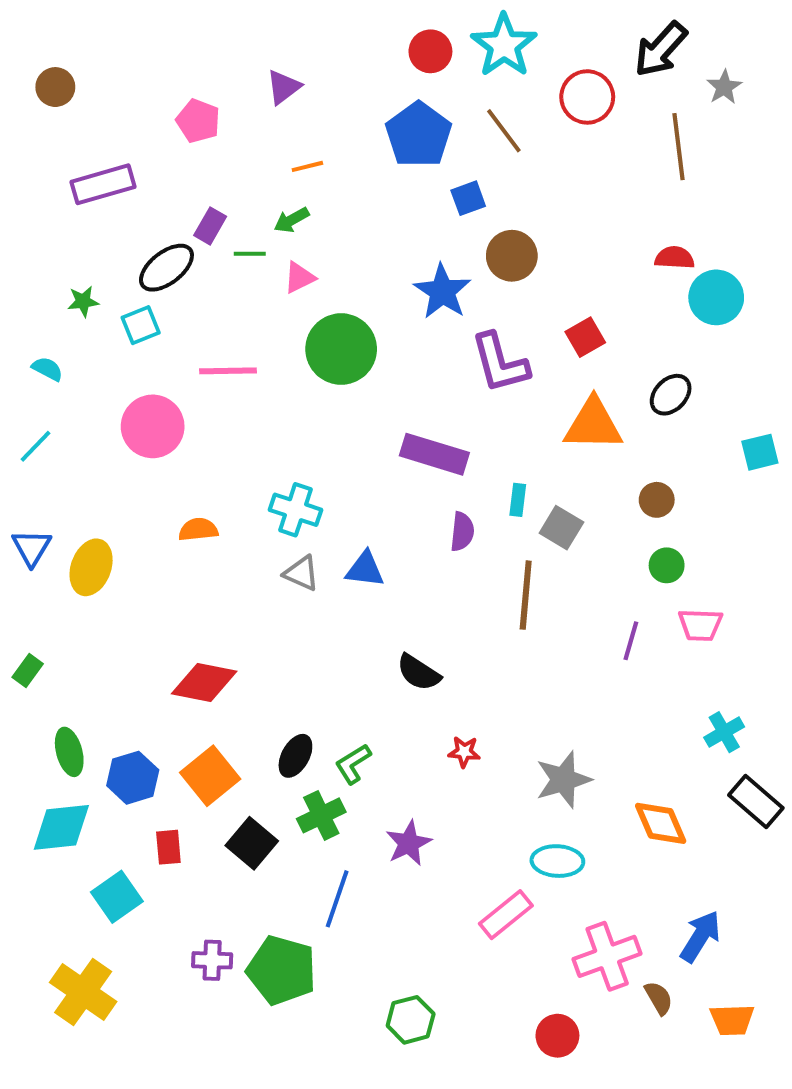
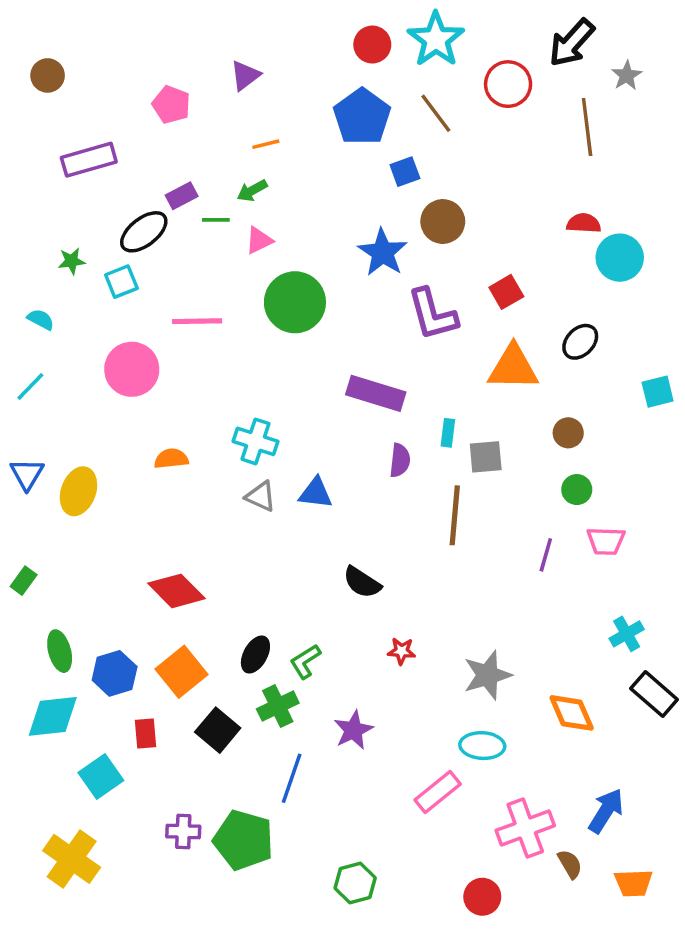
purple rectangle: (210, 226) -> (182, 196), turned 32
gray square: (561, 528) -> (486, 457), turned -36
red diamond: (204, 682) -> (176, 591), turned 34

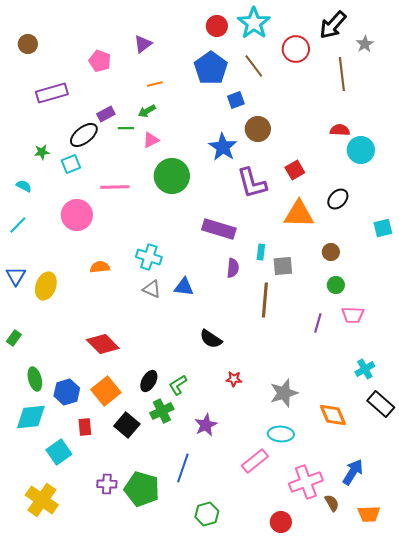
blue line: (292, 778) -> (183, 468), moved

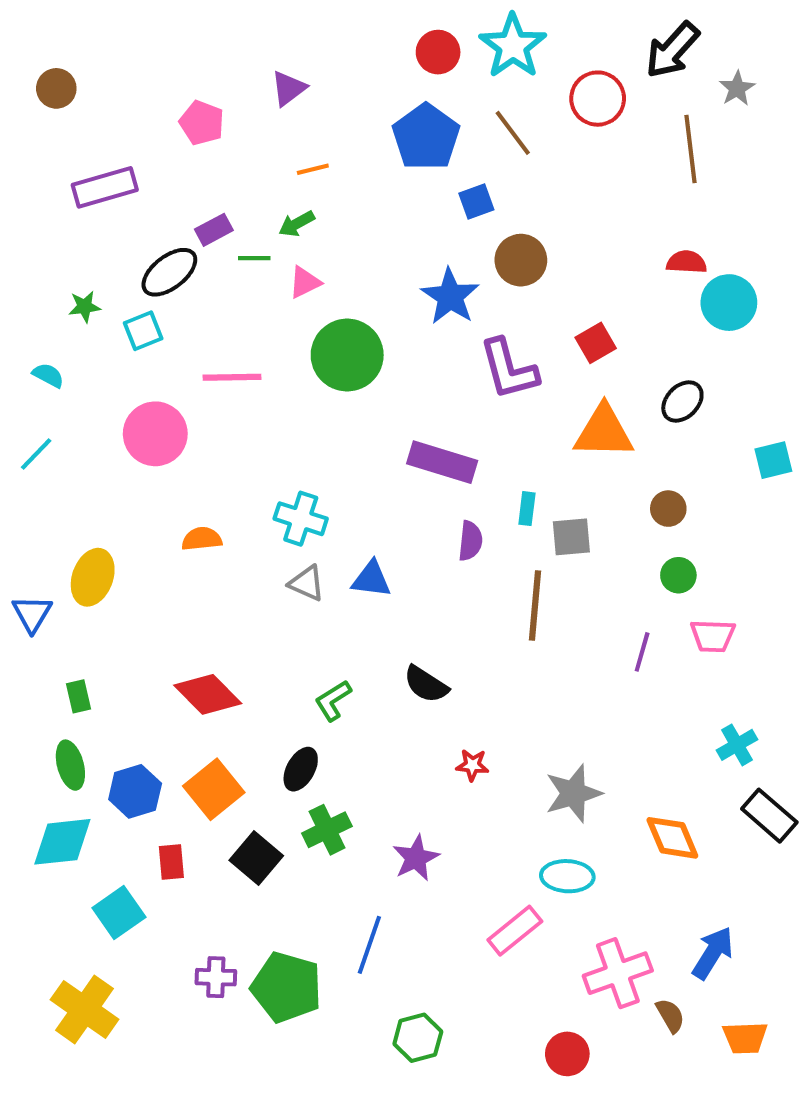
blue triangle: (16, 276) -> (32, 614), moved
green rectangle: (14, 338) -> (79, 696), moved, turned -49
green L-shape: (178, 385) -> (333, 700), moved

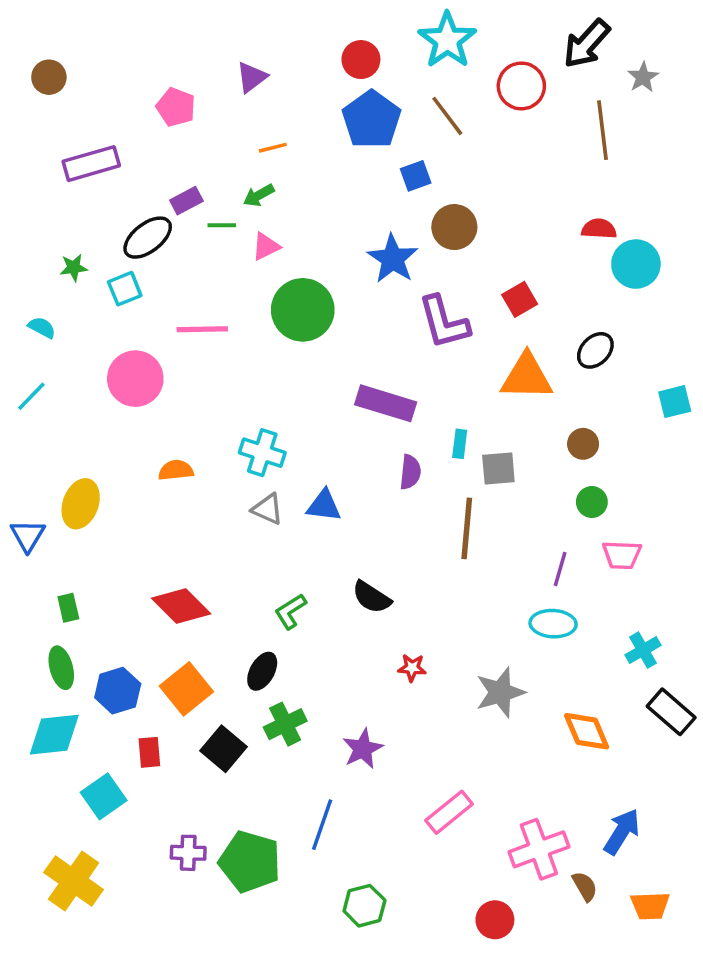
red circle: (438, 52) -> (361, 60), moved
cyan ellipse: (567, 876) -> (553, 624), moved

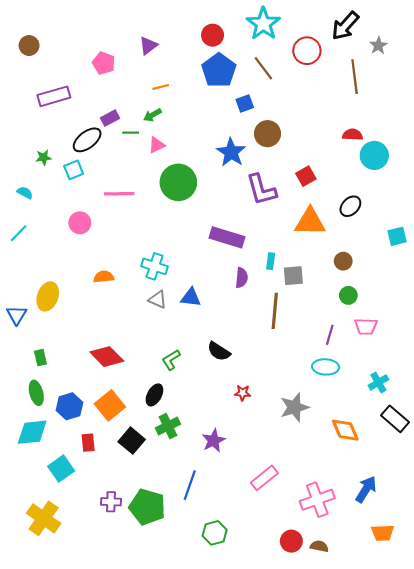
pink circle: (135, 379) -> (80, 223), size x0.7
brown semicircle: (585, 886) -> (319, 546), moved, turned -48

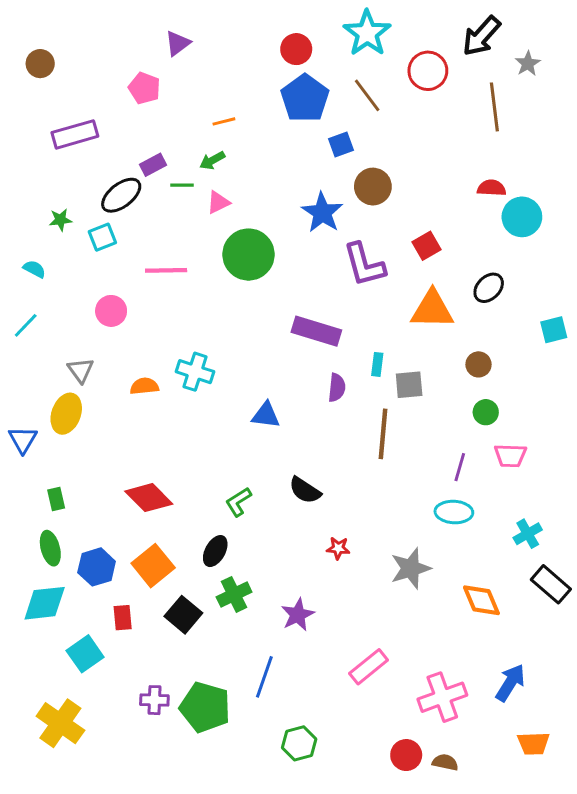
purple triangle: (148, 46) -> (178, 43), moved
cyan cross: (154, 266) -> (195, 372), moved
gray triangle: (158, 300) -> (81, 370), moved, turned 30

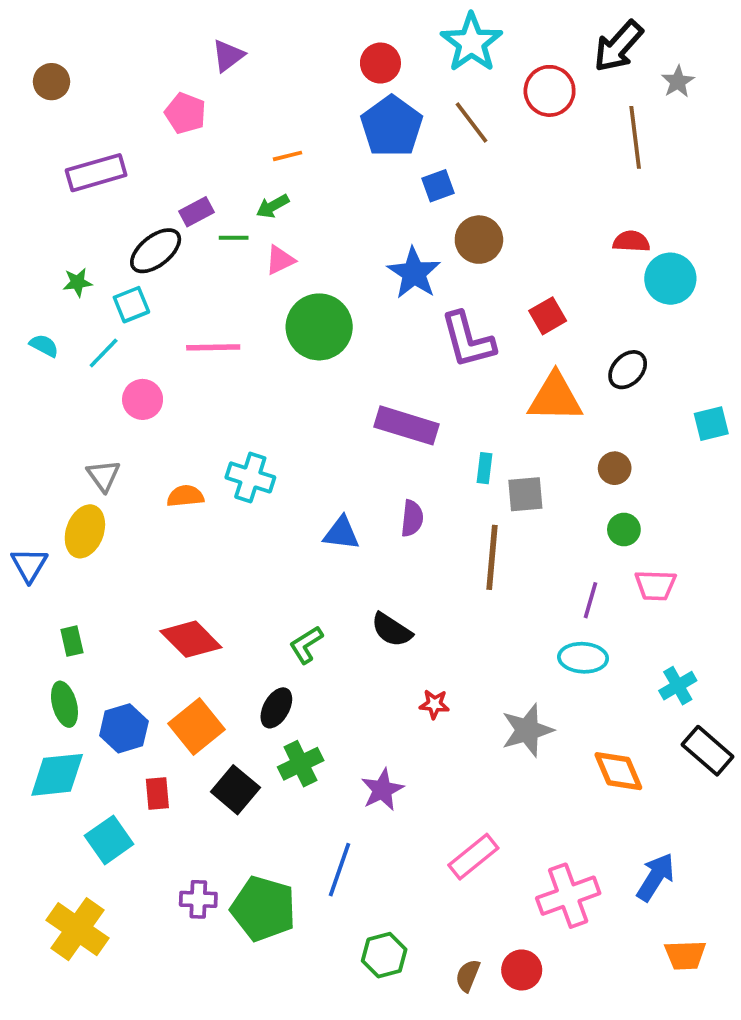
cyan line: (26, 325) -> (104, 353), moved
purple semicircle: (337, 388) -> (412, 518), moved
brown semicircle: (445, 762) -> (468, 976), moved, turned -80

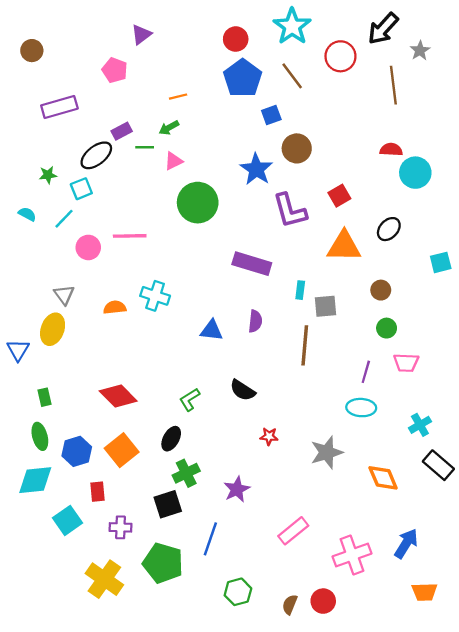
pink line: (213, 347) -> (130, 236), moved
black square: (235, 790) -> (168, 504), moved, turned 32
purple cross: (198, 899) -> (120, 527), moved
yellow cross: (78, 929) -> (104, 579), moved

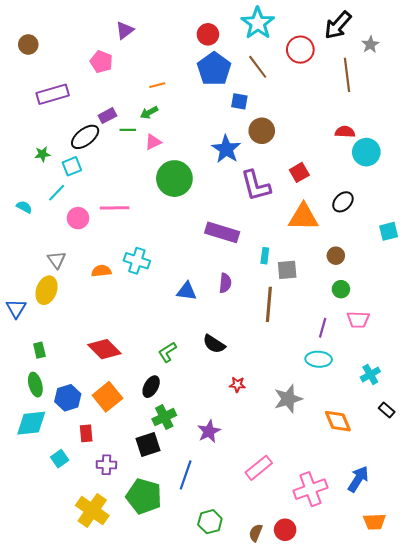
blue square: (271, 115) -> (239, 101), turned 30
cyan semicircle: (27, 214) -> (24, 207), moved
black rectangle: (438, 465) -> (387, 410), size x0.6
cyan square: (68, 520) -> (60, 459), size x0.7

